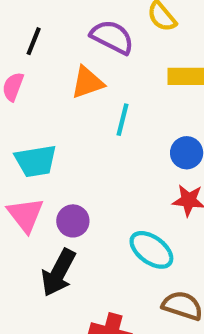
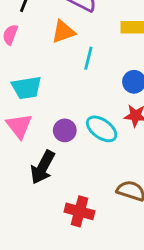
purple circle: (73, 221) -> (65, 130), moved
cyan ellipse: (151, 250) -> (102, 129), moved

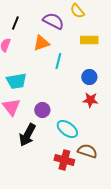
cyan ellipse: (102, 129) -> (67, 129), moved
red cross: (79, 211) -> (64, 160), moved

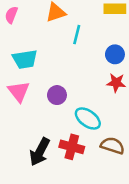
black arrow: (27, 135) -> (40, 152), moved
red cross: (64, 160) -> (72, 147), moved

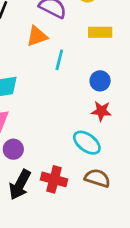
purple circle: (57, 95) -> (13, 149), moved
cyan ellipse: (88, 118) -> (87, 143), moved

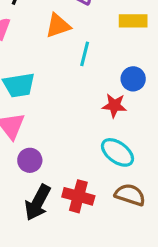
red star: (101, 111) -> (114, 105), moved

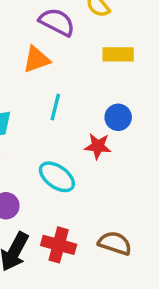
cyan line: (85, 54) -> (55, 107), moved
cyan ellipse: (117, 152) -> (57, 177), moved

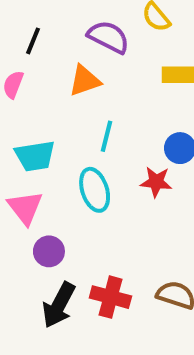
cyan ellipse: (57, 177) -> (95, 190), moved, turned 36

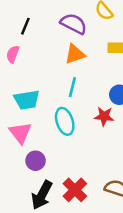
orange triangle: (85, 81) -> (75, 54), moved
red cross: (110, 297) -> (75, 190), turned 30

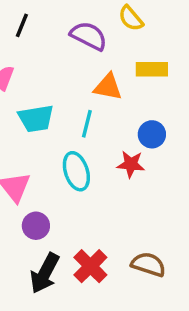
black line: (25, 26) -> (22, 25), moved
orange triangle: (75, 54) -> (108, 87), moved, turned 30
cyan trapezoid: (27, 100) -> (36, 119), moved

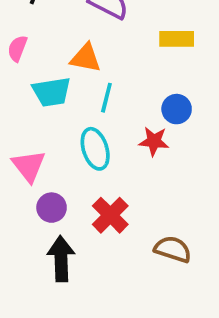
orange triangle: (108, 87) -> (86, 58), moved
red cross: (90, 266) -> (110, 215), moved
black arrow: (45, 273) -> (61, 259), turned 150

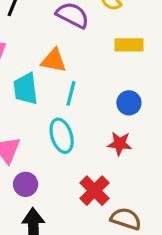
cyan trapezoid: (52, 92) -> (26, 89), turned 92
red star: (154, 141) -> (120, 144), moved
red cross: (110, 215) -> (94, 191), moved

